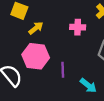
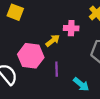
yellow arrow: (36, 28) -> (53, 41), moved

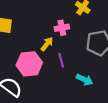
purple line: (57, 69) -> (61, 60), moved

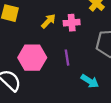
yellow arrow: (47, 44) -> (48, 21), moved

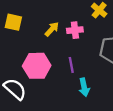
cyan arrow: (90, 81) -> (84, 87), moved, turned 48

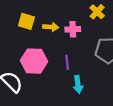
yellow square: (13, 22) -> (26, 21), moved
yellow arrow: (52, 29) -> (51, 27), turned 48

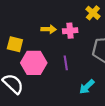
yellow square: (26, 21) -> (15, 44), moved
cyan arrow: (78, 84) -> (87, 87), moved, turned 56

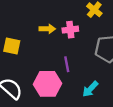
pink hexagon: (34, 63) -> (47, 84), moved

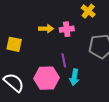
cyan arrow: (90, 89) -> (74, 77), moved, turned -35

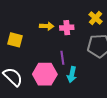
yellow cross: (88, 11) -> (96, 18), moved

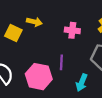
yellow arrow: (47, 26) -> (34, 22), moved
cyan arrow: (72, 75) -> (82, 83), moved

